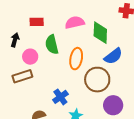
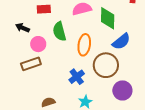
black arrow: (15, 40) -> (23, 28), turned -80
blue cross: (60, 97) -> (77, 77), moved

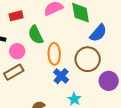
orange ellipse: (84, 45) -> (54, 54), moved

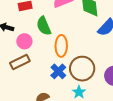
brown circle: (88, 59) -> (82, 69), moved
blue cross: (61, 76) -> (58, 71), moved

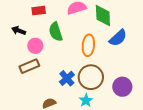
orange ellipse: (61, 46) -> (88, 45), moved

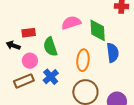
red rectangle: (39, 11) -> (29, 33), moved
blue semicircle: (118, 38) -> (113, 53), turned -54
blue cross: (67, 78) -> (51, 77), moved

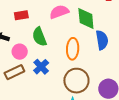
red rectangle: (29, 33) -> (21, 15), moved

